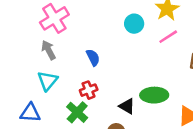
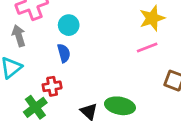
cyan circle: (134, 24) -> (69, 25), moved

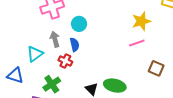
gray arrow: (19, 36) -> (55, 39), moved
red cross: (52, 86) -> (65, 61), moved, turned 32

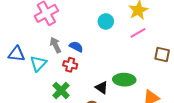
cyan circle: (79, 24) -> (106, 21), moved
blue semicircle: (75, 45) -> (76, 47), turned -40
blue triangle: (15, 76) -> (17, 54), moved

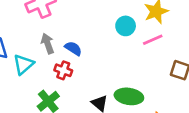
cyan circle: (106, 21) -> (126, 26), moved

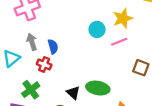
blue semicircle: (73, 48) -> (53, 47), turned 40

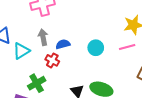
cyan circle: (97, 29) -> (96, 48), moved
blue semicircle: (53, 47) -> (63, 44), turned -96

